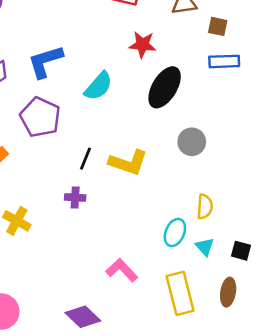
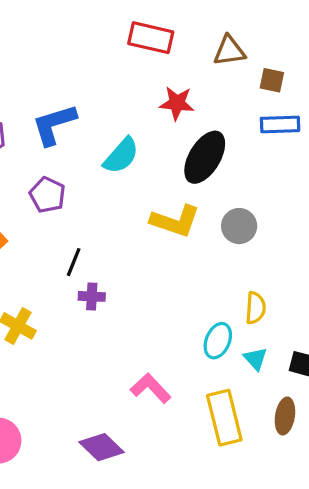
purple pentagon: (40, 117) -> (47, 195), size x0.7
black line: (85, 159) -> (74, 262), moved
yellow L-shape: (128, 163) -> (175, 221), moved

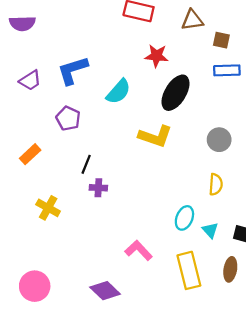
gray circle: (239, 226) -> (219, 140), moved
yellow semicircle: (255, 308) -> (216, 184), moved

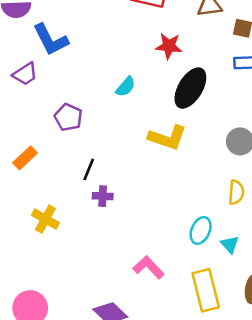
blue L-shape: (73, 70) -> (51, 40), moved, turned -100
cyan semicircle: (118, 92) -> (126, 87), size x0.7

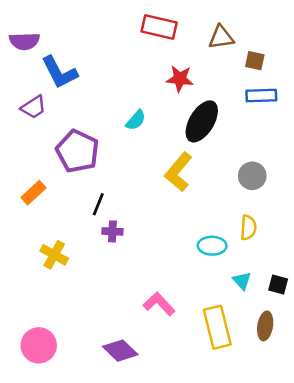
purple pentagon: (68, 117) -> (78, 151), size x1.5
yellow L-shape: (168, 138) -> (178, 172), turned 111
cyan ellipse: (201, 230) -> (212, 246), moved, turned 68

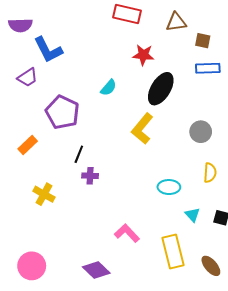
yellow semicircle: (248, 228) -> (210, 173), moved
brown ellipse: (265, 326) -> (211, 266), moved, turned -50

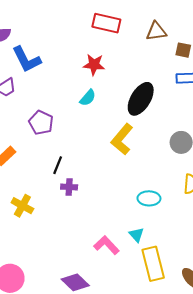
red star: (143, 55) -> (94, 65), moved
purple pentagon: (62, 112) -> (41, 123), size x0.7
cyan triangle: (192, 215) -> (137, 235), moved

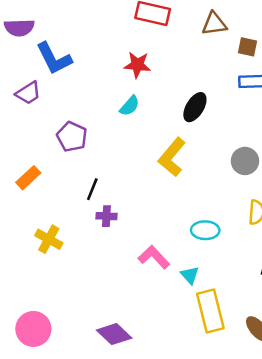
black ellipse: (141, 99) -> (195, 107), size x0.7
pink L-shape: (106, 245) -> (154, 257), moved

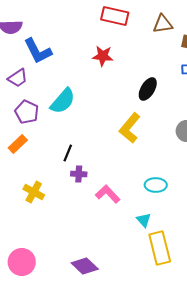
cyan semicircle: (130, 106) -> (63, 101), moved, size x1.6
purple pentagon: (72, 137) -> (27, 112), moved
pink L-shape: (154, 257) -> (108, 194), moved

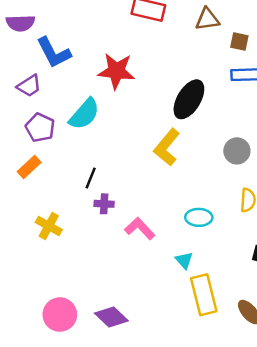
red star: (103, 56) -> (116, 71), moved, size x1.4
black ellipse: (148, 89) -> (189, 99), size x1.4
pink circle: (22, 262) -> (60, 315), moved

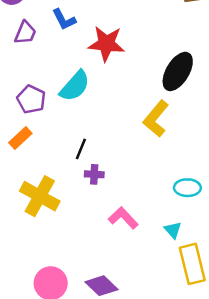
blue L-shape: (54, 53) -> (64, 19), moved, size x0.7
purple trapezoid: (29, 86) -> (25, 33), moved, turned -35
yellow cross: (49, 226) -> (40, 196), size x1.5
pink L-shape: (140, 228) -> (123, 218), moved

